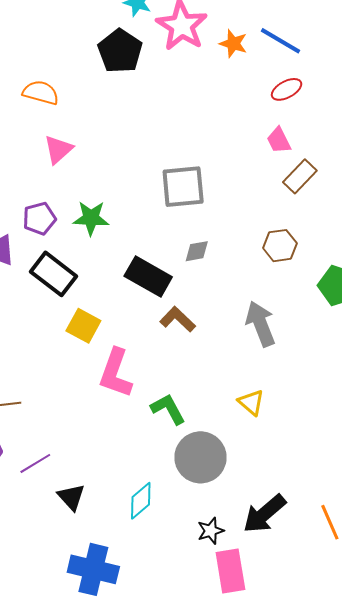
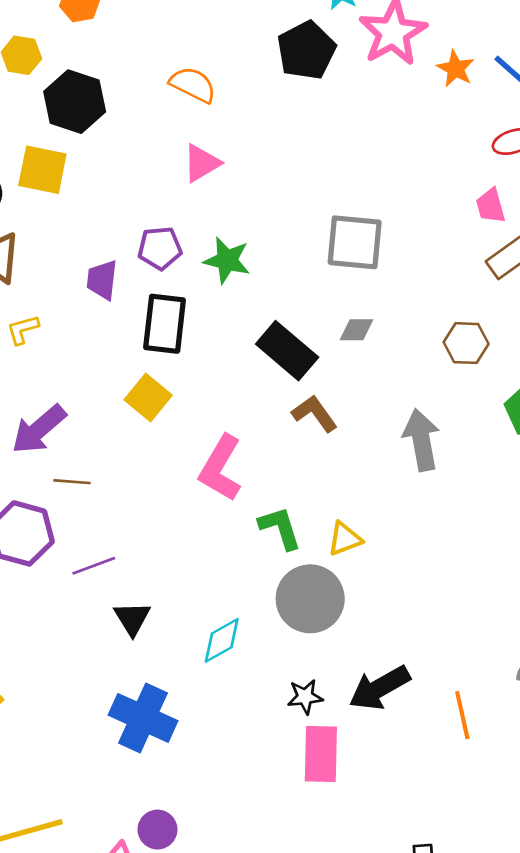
black rectangle: (54, 274) -> (165, 324), turned 48
yellow square: (83, 326) -> (148, 398), moved
yellow triangle: (251, 402) -> (345, 539), moved, turned 48

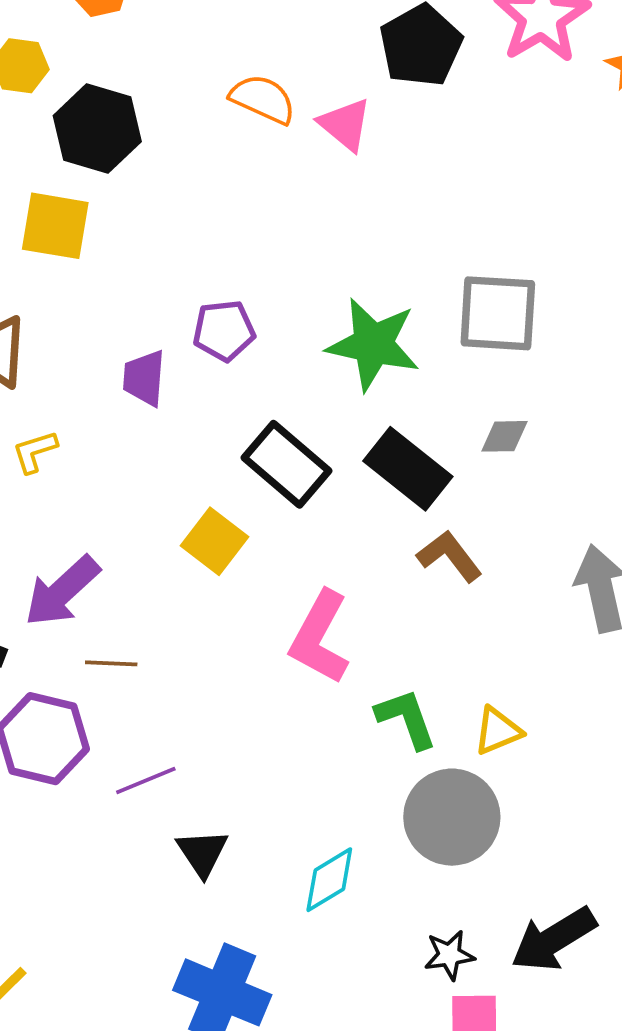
pink triangle: (202, 163) -> (345, 124), moved, turned -48
green star: (227, 260) -> (373, 344), moved, size x1.4
black rectangle: (165, 324) -> (287, 464), moved, turned -54

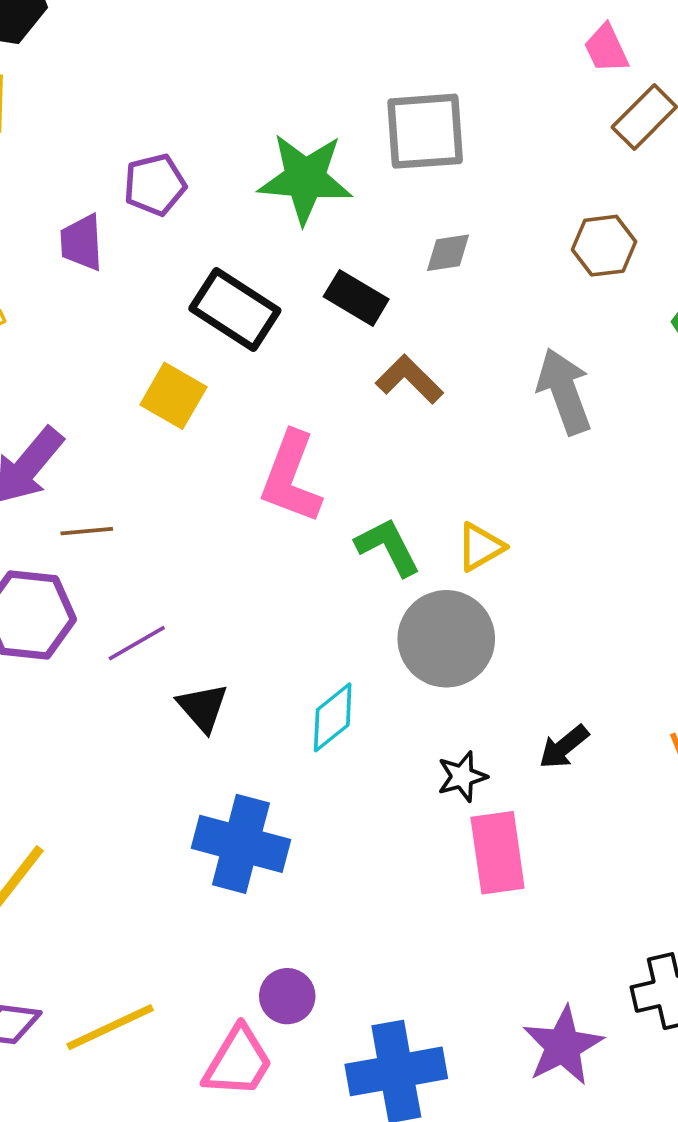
black rectangle: (408, 469) -> (356, 298), size x0.7
black arrow: (554, 939) -> (564, 747), size x0.6

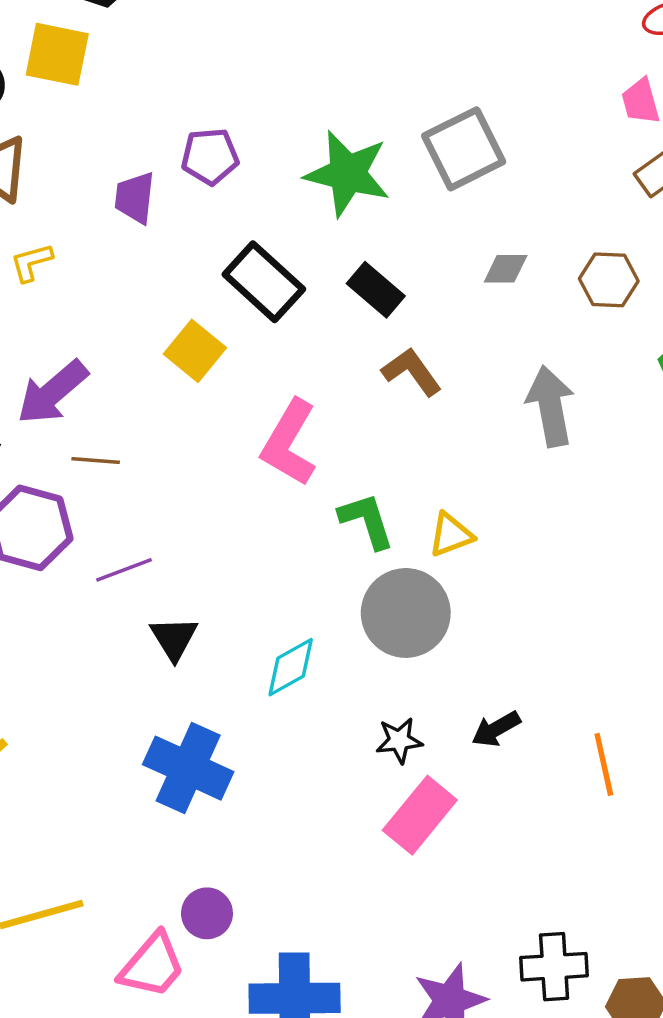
gray square: (425, 131) -> (464, 149), turned -32
gray diamond: (448, 253) -> (506, 269), moved
pink rectangle: (498, 853) -> (420, 815), turned 38

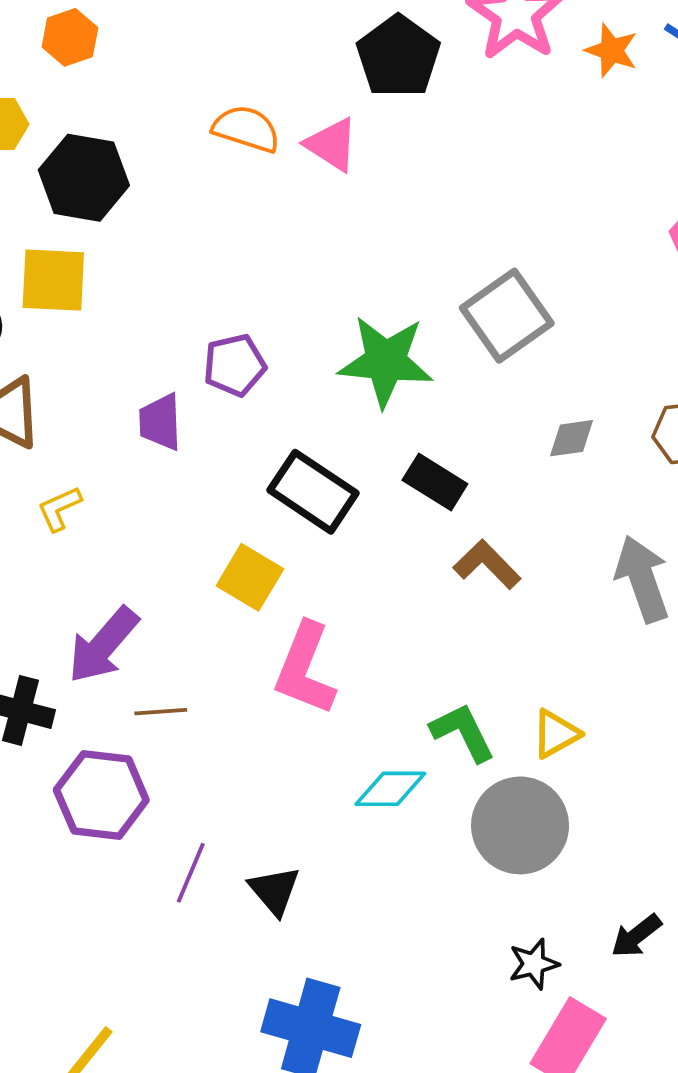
pink L-shape: (289, 443) -> (305, 669), moved
purple line: (124, 570) -> (191, 873), moved, turned -38
cyan diamond: (291, 667) -> (390, 789), moved, turned 38

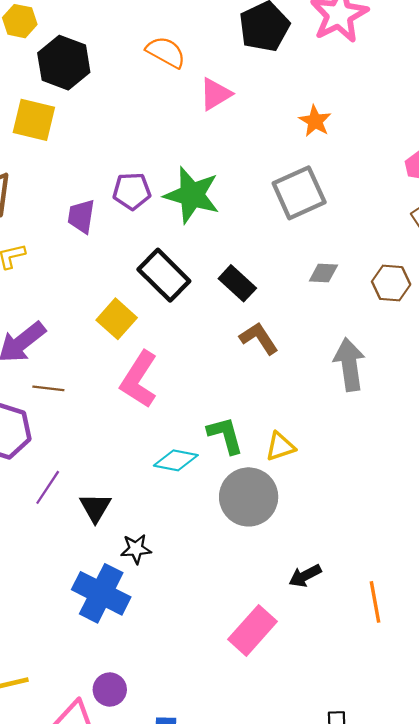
orange star: (612, 50) -> (315, 121), moved
pink triangle: (332, 145) -> (215, 94), moved, turned 45
green star: (386, 361) -> (192, 195), moved
black star: (534, 964) -> (136, 549), moved

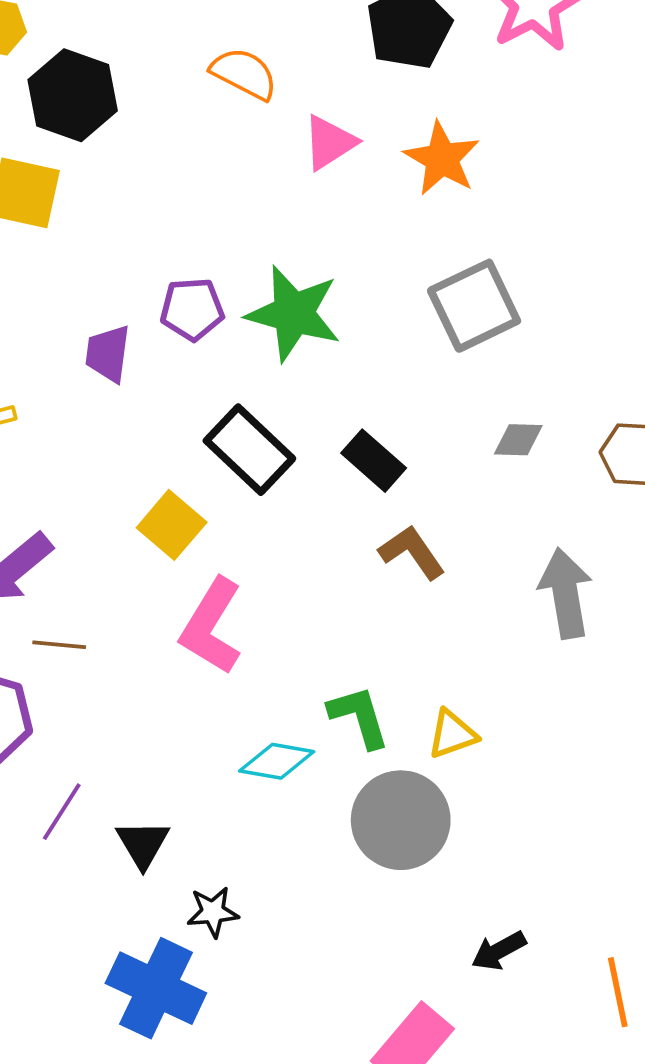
orange star: (315, 121) -> (442, 159), moved, size x1.4

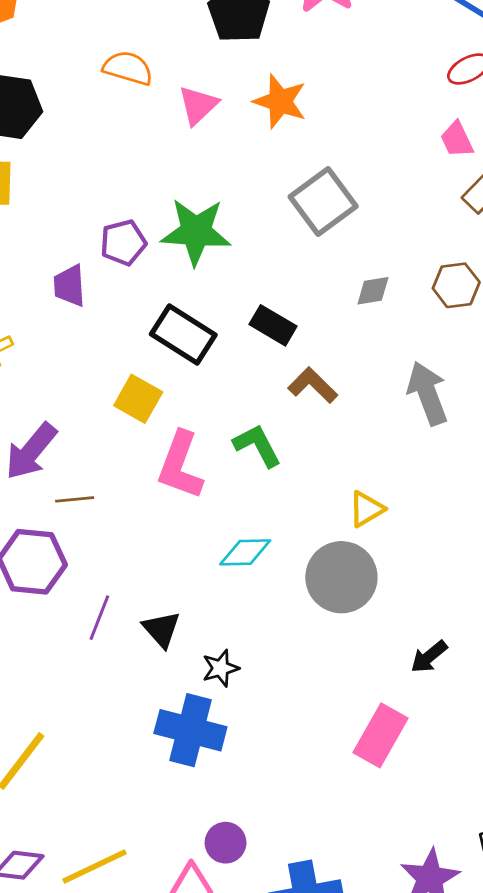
green L-shape: (359, 717) -> (257, 445), moved

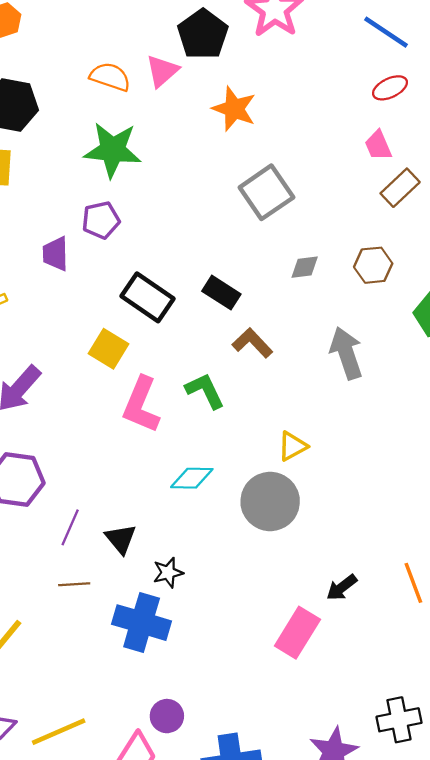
pink triangle: (198, 105) -> (162, 71), moved
green star: (196, 232) -> (113, 150), moved
brown line: (75, 499) -> (74, 584), moved
black arrow: (429, 657) -> (342, 587), moved

